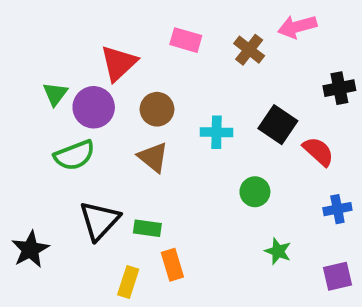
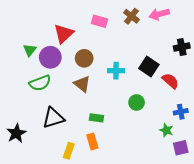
brown cross: (249, 50) -> (131, 16), moved
black triangle: (99, 221) -> (53, 118), turned 30
green rectangle: (147, 228) -> (96, 118), moved
green star: (278, 251) -> (166, 130), moved

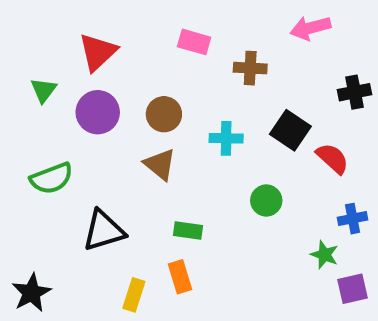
brown cross: (131, 16) -> (250, 68), moved, turned -35
red triangle: (64, 34) -> (98, 52), moved
green triangle: (30, 50) -> (44, 90), moved
green semicircle: (40, 83) -> (52, 178), moved
black star: (16, 133) -> (31, 293), moved

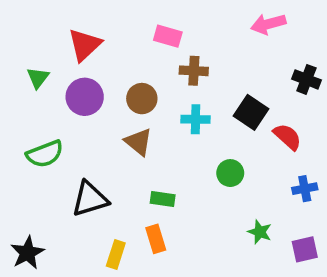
brown cross: (250, 68) -> (194, 71), moved
black cross: (355, 92) -> (306, 79), turned 32
green star: (324, 255) -> (260, 232), moved

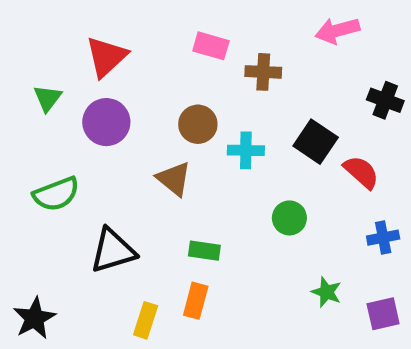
brown cross: (194, 71) -> (263, 72), moved
brown circle: (142, 99) -> (198, 124), moved
orange rectangle: (156, 239) -> (196, 301), turned 32

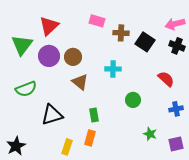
pink arrow: (337, 31) -> (175, 24), moved
green triangle: (48, 98) -> (22, 45), size x1.6
brown circle: (198, 124) -> (73, 57), moved
black square: (316, 142) -> (145, 42), moved
green rectangle: (204, 251) -> (94, 115), turned 72

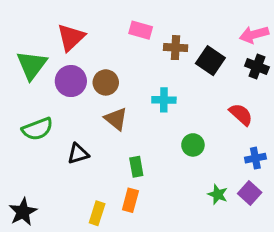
black triangle: (52, 115) -> (78, 154), moved, size x0.7
purple square: (176, 144) -> (250, 193), moved, turned -35

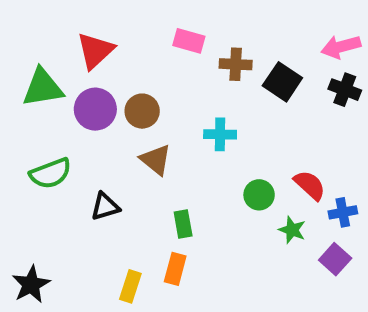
green triangle: (32, 65) -> (43, 88), turned 44
red semicircle: (241, 114) -> (310, 185), moved
green star: (218, 194) -> (292, 230), moved

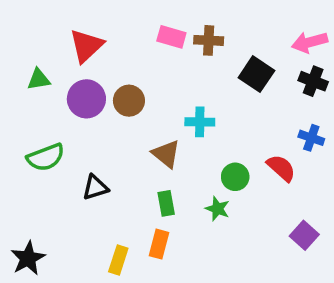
brown cross: (236, 64) -> (209, 40), moved
green triangle: (43, 88) -> (39, 79), size x0.6
brown triangle: (156, 160) -> (166, 154), moved
blue cross: (343, 212) -> (311, 138), moved, turned 30
green star: (292, 230) -> (217, 209), moved

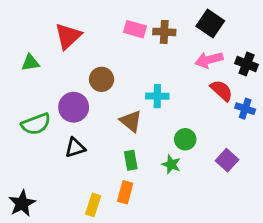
pink arrow: (310, 42) -> (209, 60), moved
black square: (256, 74) -> (210, 24), moved
purple circle: (86, 99) -> (74, 107), moved
red semicircle: (281, 168) -> (221, 90), moved
purple square: (304, 235) -> (227, 160), moved

